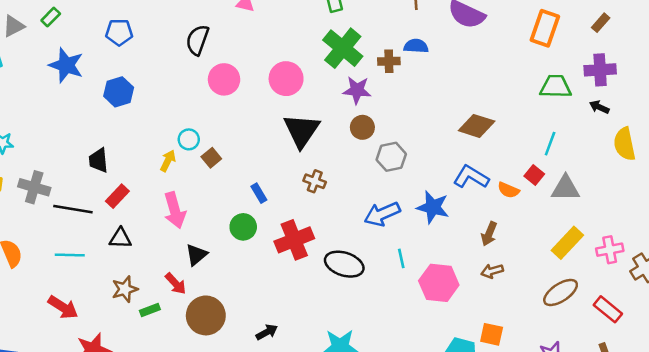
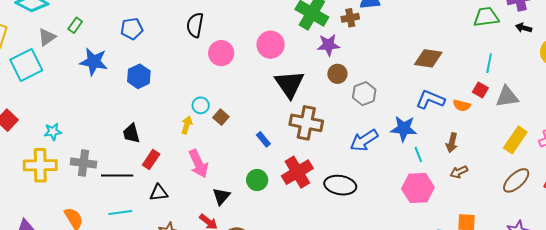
brown cross: (315, 181) -> (306, 123), size x1.8
green circle: (243, 227) -> (257, 180), moved
cyan line: (401, 258) -> (418, 154), moved

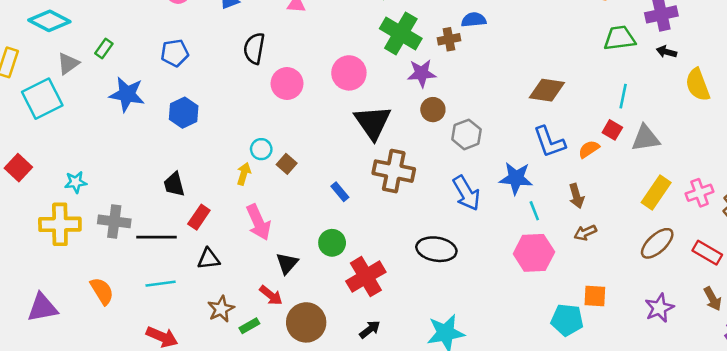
blue L-shape: (430, 100) -> (549, 142), turned -132
orange semicircle: (462, 105) -> (589, 149), turned 132
blue arrow: (364, 140) -> (466, 193), turned -88
brown arrow: (452, 143) -> (576, 196), turned -30
red cross: (297, 172) -> (366, 277), moved

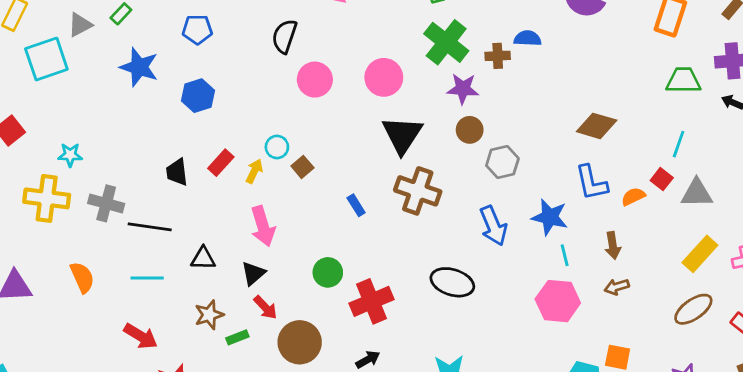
red rectangle: (199, 217) -> (221, 163), moved
green circle: (332, 243) -> (328, 272), moved
black triangle: (287, 263) -> (253, 273), moved

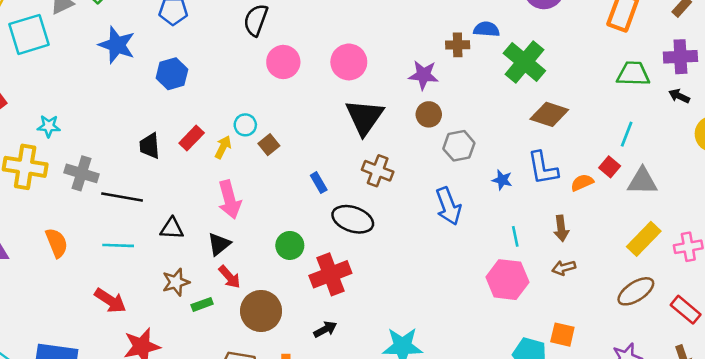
green cross: (446, 42) -> (524, 62), moved
brown cross: (418, 191) -> (378, 171), size x0.7
blue star: (550, 217) -> (502, 180), moved, size x0.6
black ellipse: (452, 282) -> (353, 219), moved

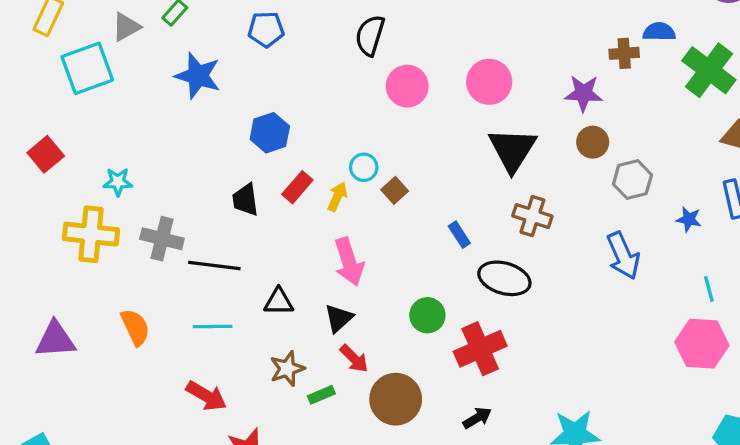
blue hexagon: (172, 74) -> (270, 133), moved

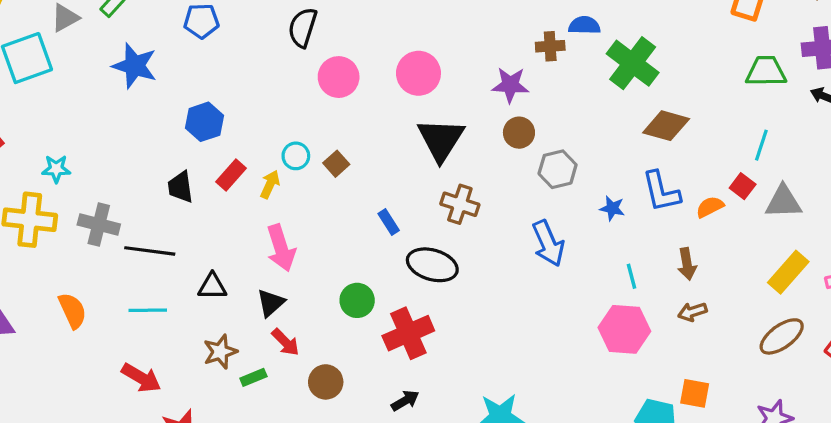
brown square: (395, 190) -> (336, 164), moved
brown circle: (396, 399) -> (326, 382), size x0.7

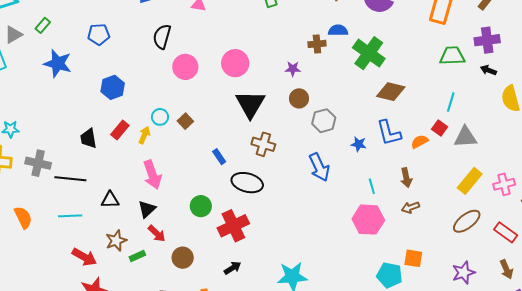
purple star: (510, 85) -> (293, 69), size x0.7
blue hexagon: (205, 122) -> (113, 87), moved
red arrow: (141, 378) -> (84, 257), moved

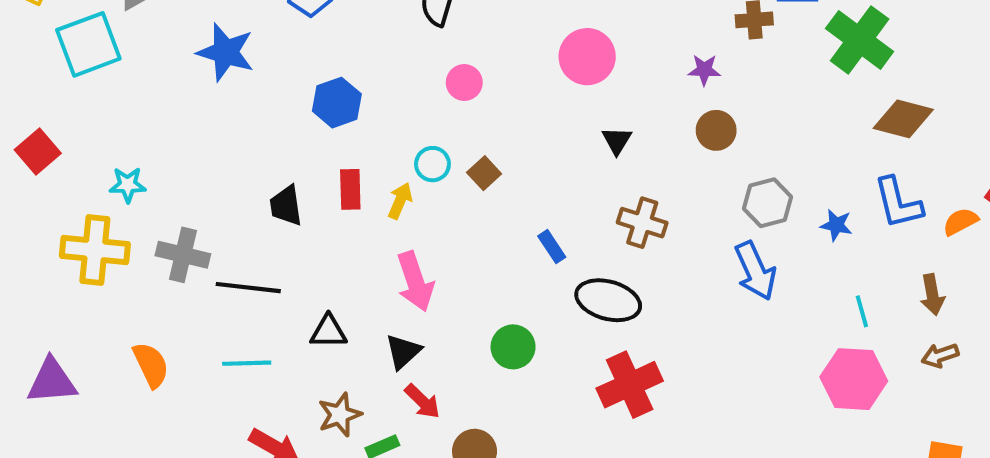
pink circle: (185, 67) -> (464, 83), moved, size x0.7
black triangle: (250, 104) -> (617, 141), size x0.5
gray hexagon: (324, 121) -> (767, 203), moved
red rectangle: (120, 130) -> (350, 189), turned -42
red cross: (233, 226) -> (630, 385), moved

